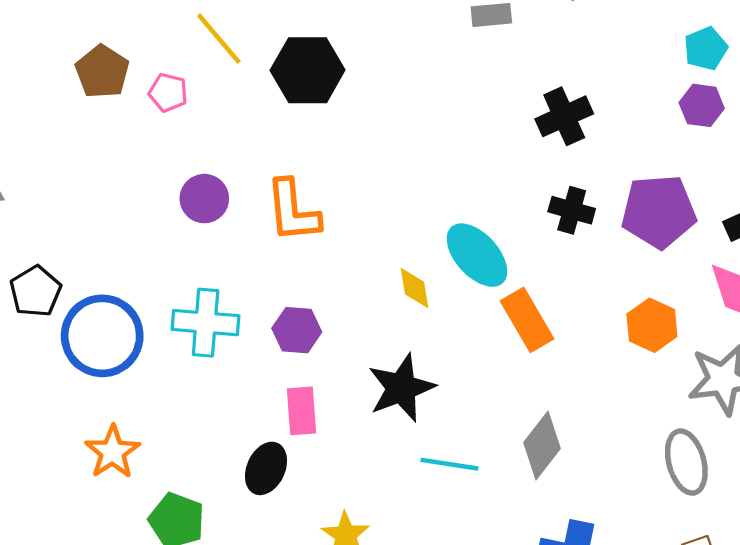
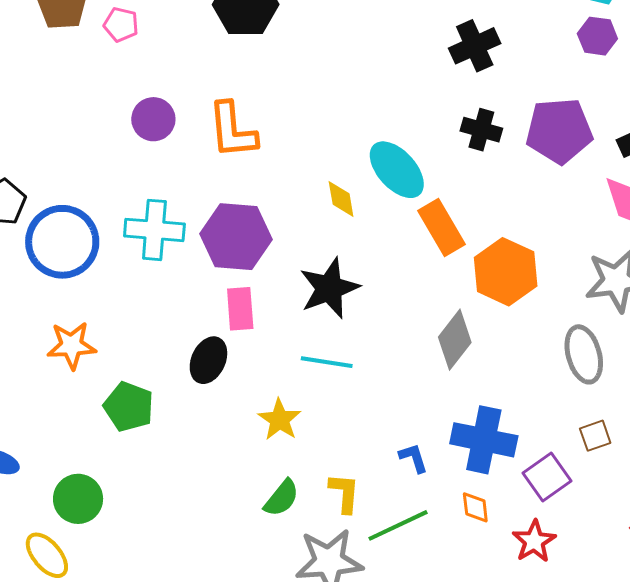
orange hexagon: (652, 325) -> (506, 272), moved, size x1.4
purple hexagon: (297, 330) -> (236, 237), size x1.6
orange star: (113, 452) -> (71, 345), turned 30
cyan line: (449, 464) -> (327, 362), moved

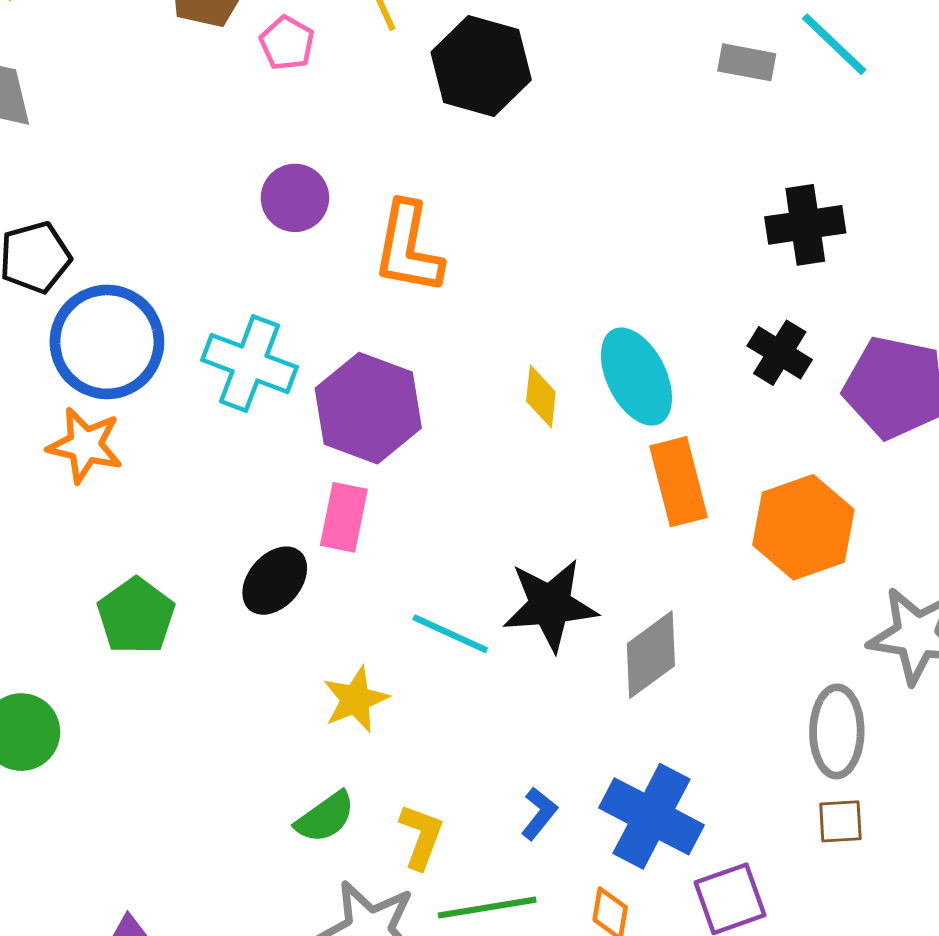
orange hexagon: (506, 272) -> (803, 527), moved
black star: (329, 288) -> (550, 605), moved
orange star: (71, 345) -> (85, 445), moved
brown square: (595, 436) -> (840, 821), moved
blue L-shape: (414, 458) -> (539, 813), turned 40

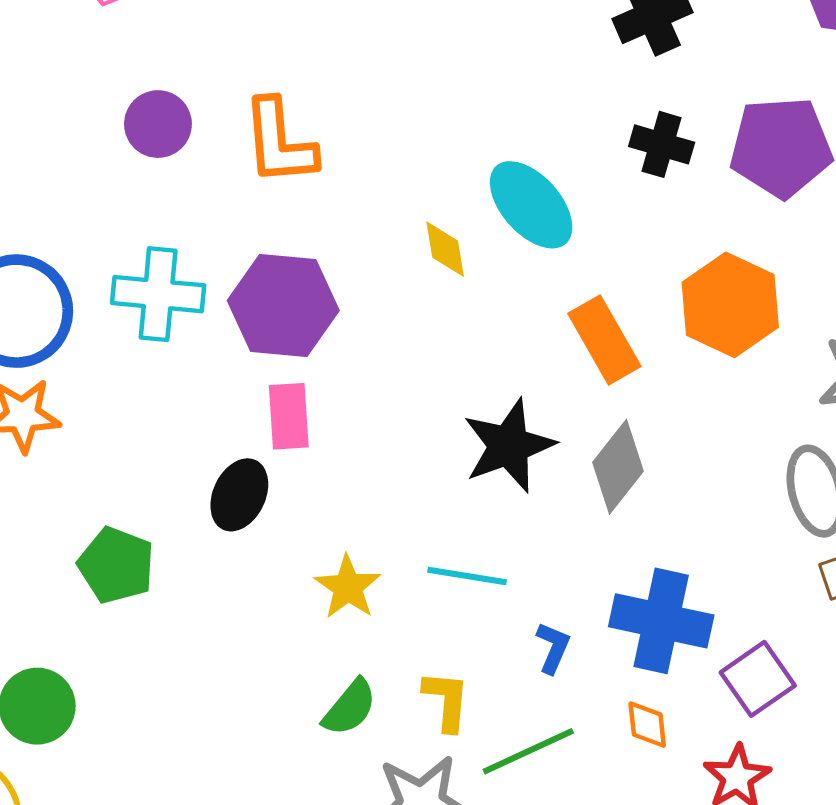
orange rectangle: (679, 482) -> (604, 340), moved
cyan line: (450, 634) -> (467, 576), moved

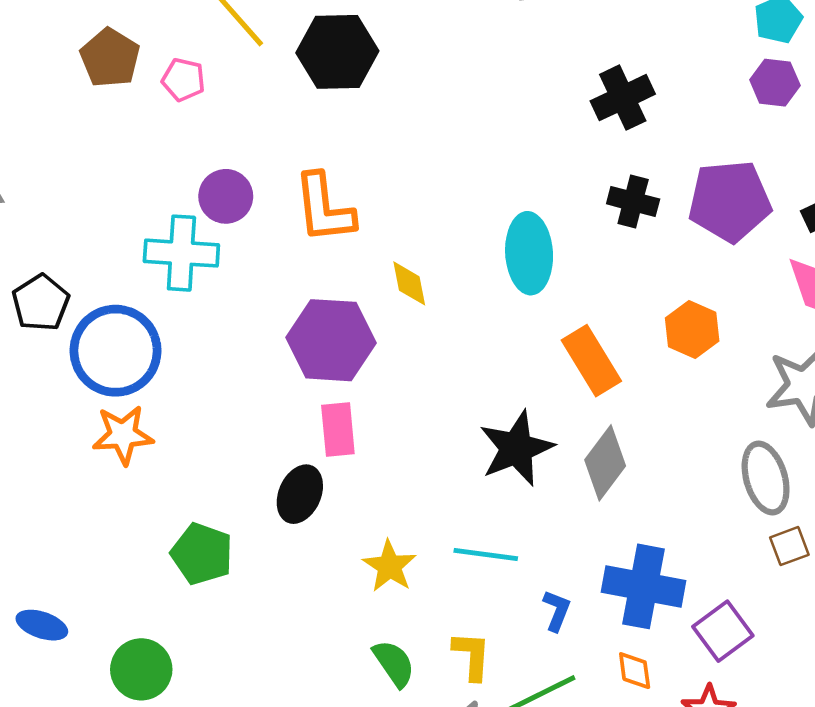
cyan ellipse: (531, 205) -> (529, 253), turned 40
yellow diamond: (445, 249) -> (409, 283), moved
cyan cross: (158, 294) -> (181, 253), moved
orange hexagon: (730, 305) -> (692, 330), size x0.7
green semicircle: (350, 707) -> (394, 663), turned -72

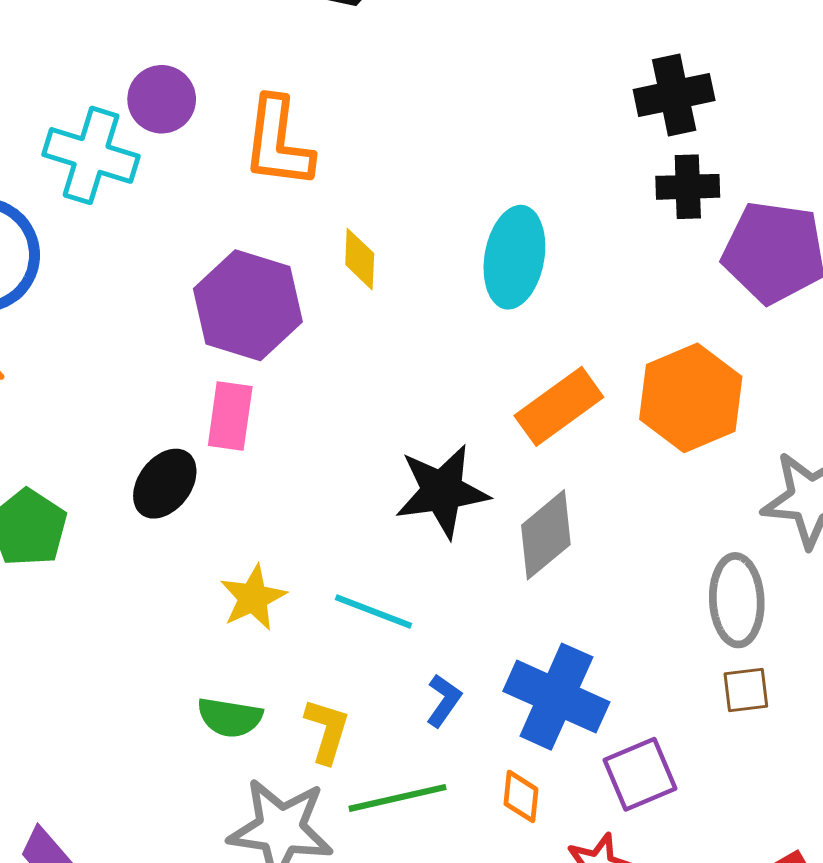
black cross: (633, 201) -> (688, 187), moved, turned -30
orange hexagon: (692, 330) -> (691, 398), size x1.5
orange rectangle: (591, 361) -> (559, 406), turned 72
green semicircle: (394, 663) -> (230, 717), turned 120

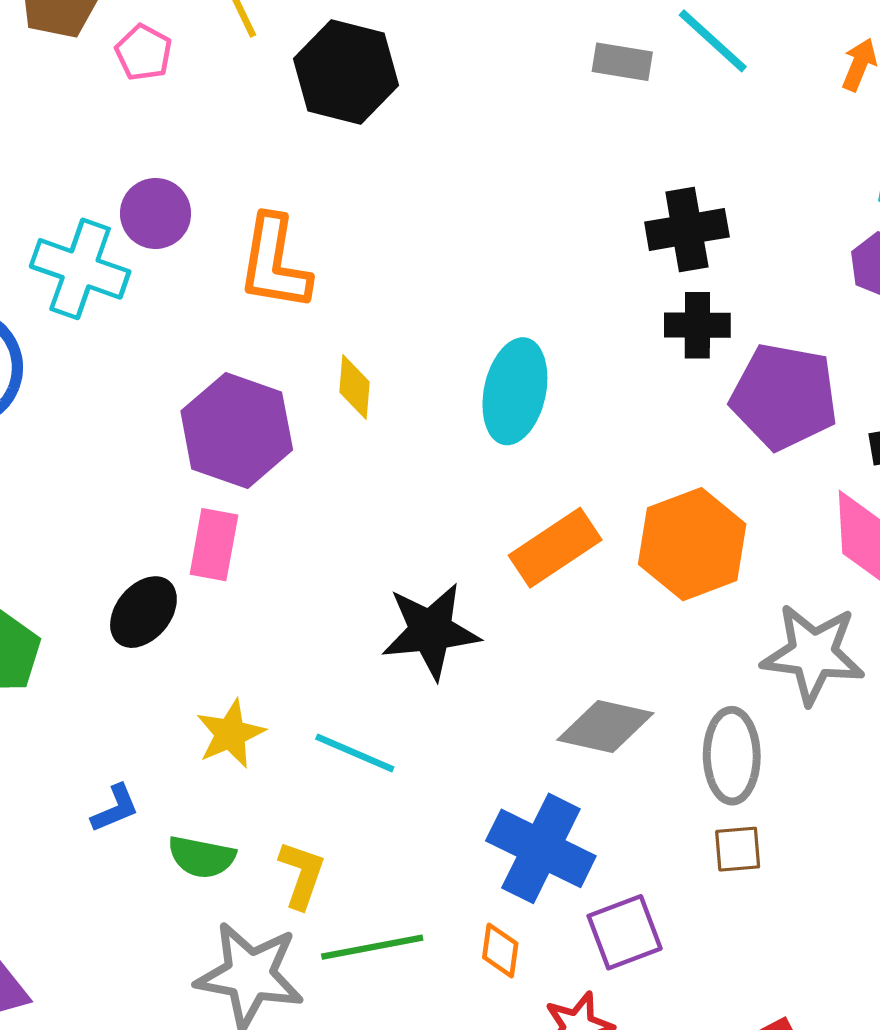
gray diamond: (546, 535) -> (605, 727), moved, turned 50
blue L-shape: (444, 701) -> (115, 808), moved, turned 30

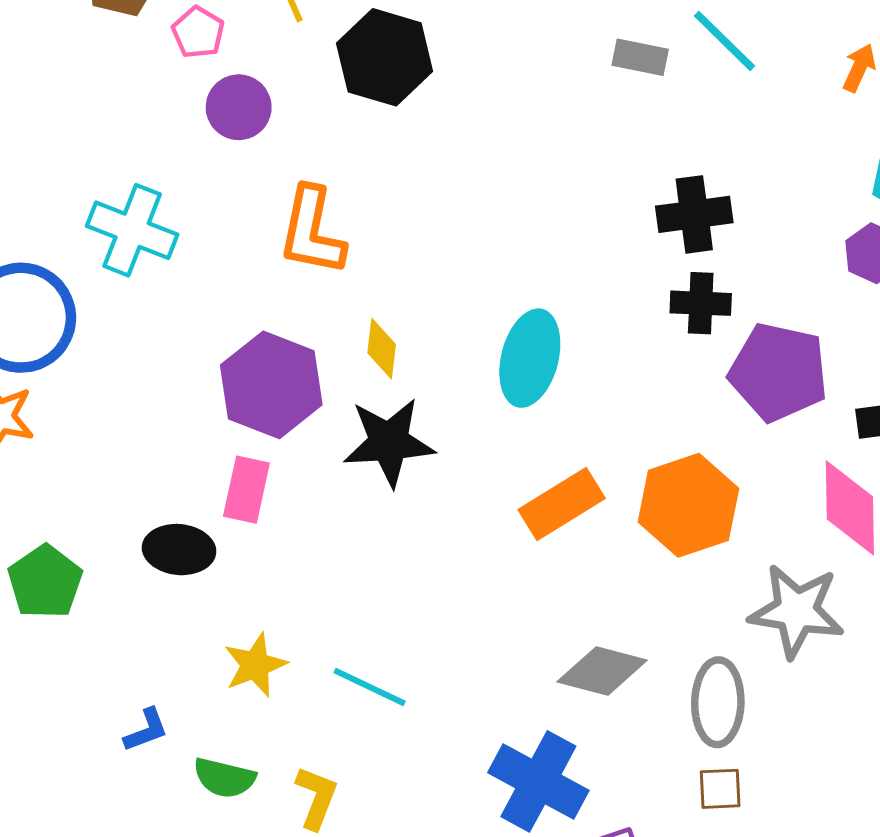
purple circle: (156, 213) -> (239, 107), moved
black ellipse: (143, 612) -> (179, 550), turned 54
black star: (431, 631) -> (389, 442), moved

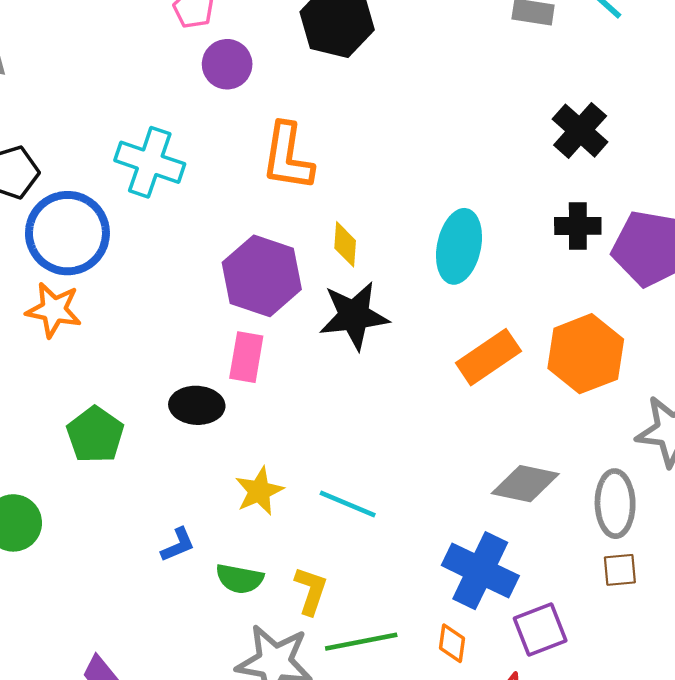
black cross: (694, 214) -> (580, 131), turned -38
black cross: (701, 303) -> (578, 226), moved

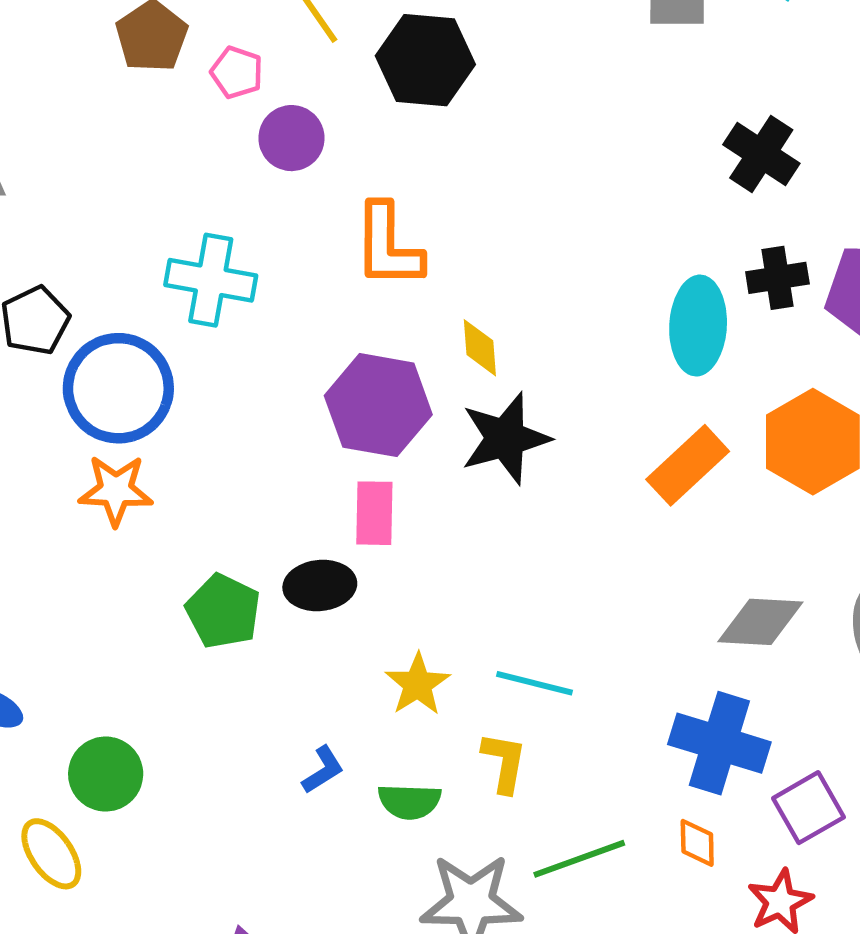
cyan ellipse: (459, 246) -> (698, 326), moved
green pentagon: (95, 435) -> (223, 611), moved
yellow L-shape: (311, 591) -> (504, 762), moved

